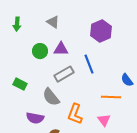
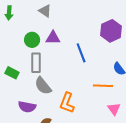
purple hexagon: (101, 31) -> (111, 31), moved
gray rectangle: (64, 74) -> (36, 63), moved, turned -60
pink triangle: (104, 120) -> (114, 109), moved

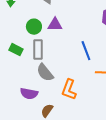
blue line: (81, 53) -> (86, 51), moved
green rectangle: (12, 73) -> (16, 50), moved

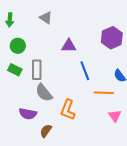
purple triangle: (55, 25) -> (69, 46), moved
green circle: (34, 27) -> (18, 46), moved

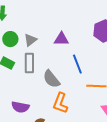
gray triangle: (46, 18) -> (30, 40), moved, turned 48
gray semicircle: (44, 93) -> (51, 79), moved

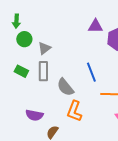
green circle: (10, 39) -> (24, 39), moved
purple triangle: (61, 39) -> (95, 26), moved

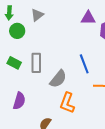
gray triangle: (44, 48) -> (37, 15), moved
gray semicircle: (65, 87) -> (58, 79), turned -102
purple semicircle: (34, 115) -> (19, 101), moved, turned -84

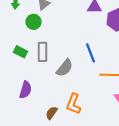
green circle: (17, 31) -> (34, 22), moved
orange L-shape: (67, 103) -> (74, 104), moved

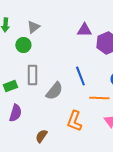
green rectangle: (21, 52) -> (10, 86), moved, turned -48
orange L-shape: (74, 104) -> (74, 121), moved

